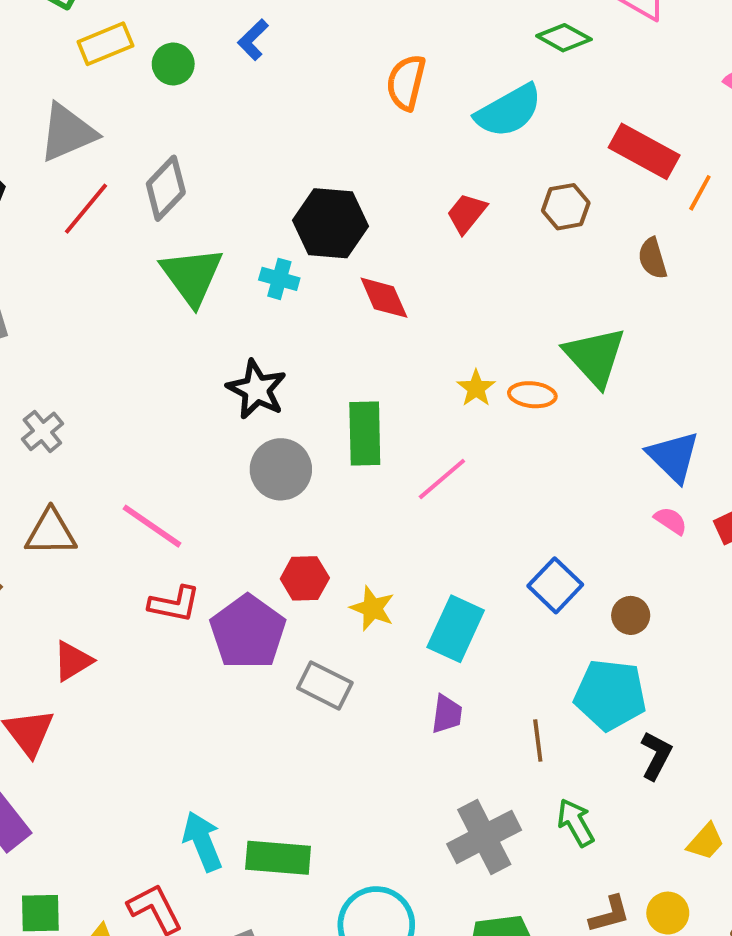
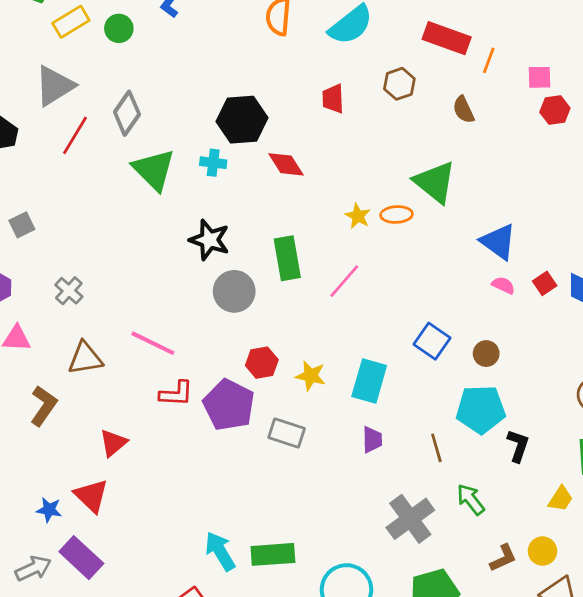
red trapezoid: (467, 213) -> (333, 99), turned -32

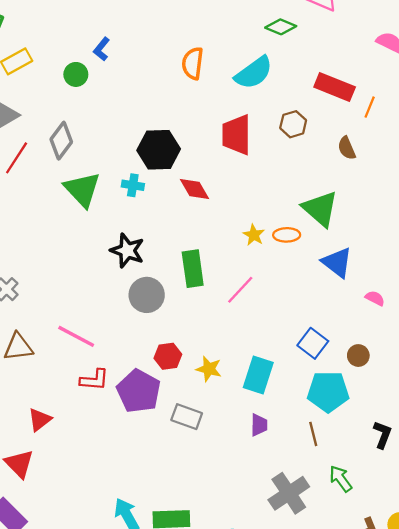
green circle: (119, 28) -> (76, 74), moved
red trapezoid: (333, 99) -> (236, 135), size x1.6
blue triangle: (498, 242) -> (337, 262), moved
cyan pentagon: (481, 409) -> (328, 392), moved

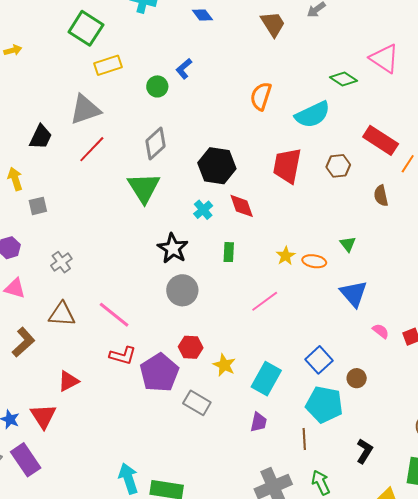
gray diamond: (61, 141) -> (156, 144), moved
cyan cross: (133, 185) -> (203, 210), moved, turned 30
green triangle: (320, 209) -> (348, 244), size x0.5
green rectangle: (193, 269) -> (229, 252), moved, size x0.6

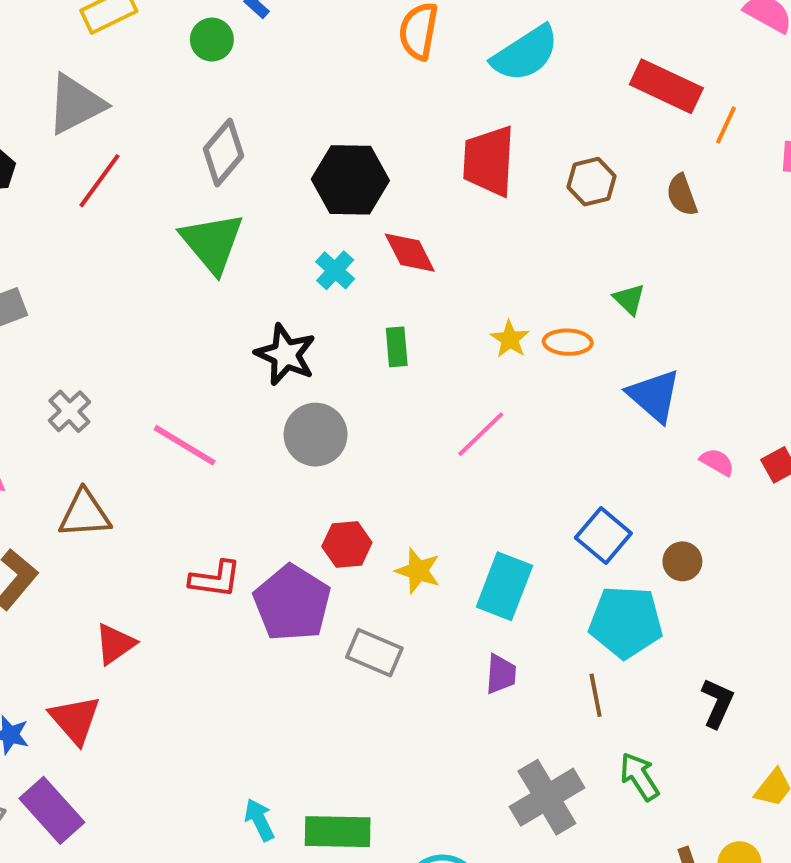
brown hexagon: (338, 166) -> (591, 182), moved
pink line: (114, 315) -> (185, 445), moved
cyan arrow: (128, 478) -> (259, 820), size x0.7

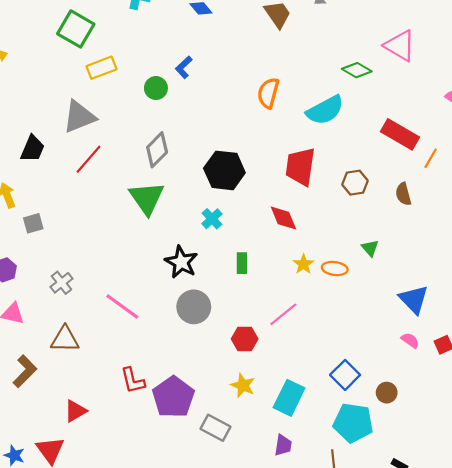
red diamond: (410, 253) -> (283, 218), moved
blue triangle: (654, 396) -> (414, 299), moved
red hexagon: (347, 545) -> (245, 339), moved
red L-shape: (215, 579) -> (133, 380), turned 64

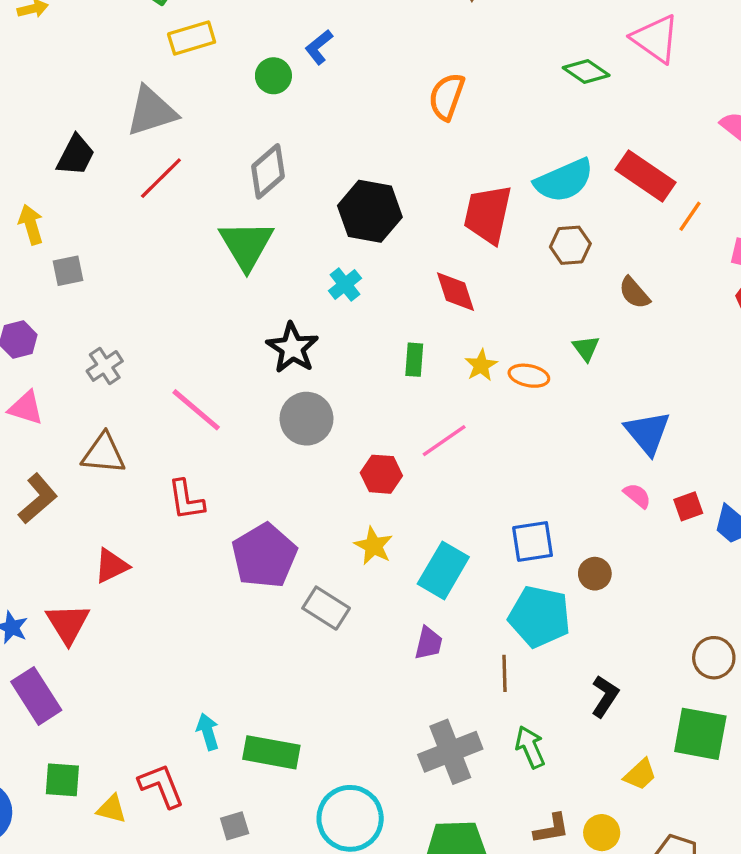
cyan semicircle: (325, 110) -> (564, 180), moved
brown semicircle: (403, 194) -> (634, 293), moved, turned -30
green rectangle: (242, 263) -> (414, 360), moved
blue square: (345, 375) -> (533, 541), turned 32
red L-shape: (133, 380) -> (186, 500), moved

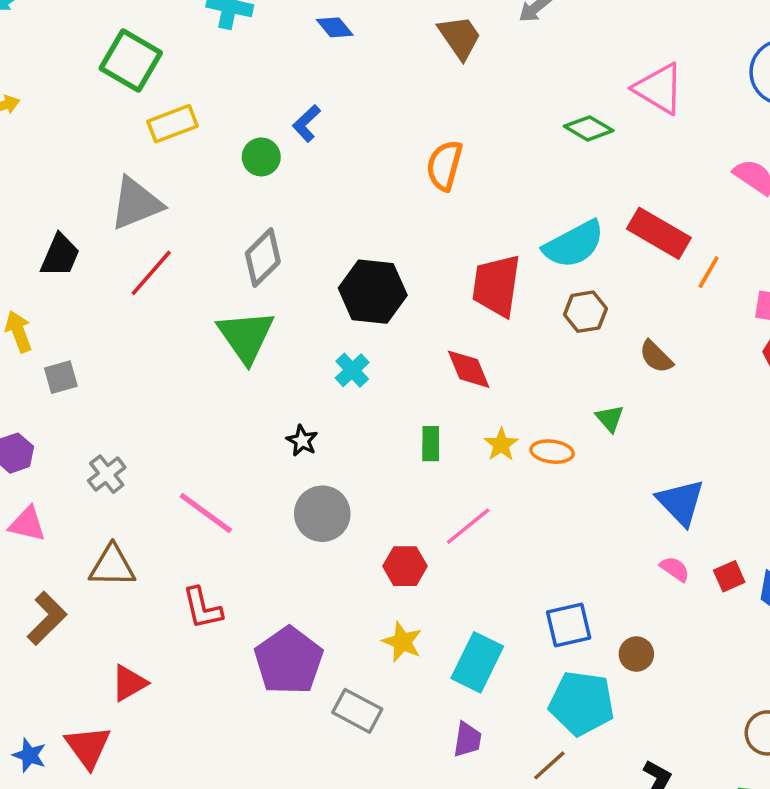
black star: (292, 348) -> (302, 441), size x0.6
brown line: (504, 673) -> (549, 765), turned 54

